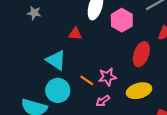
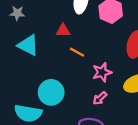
cyan triangle: (56, 60) -> (28, 45), moved
orange line: (87, 80) -> (77, 52), moved

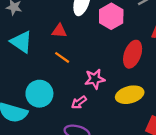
orange line: (77, 52) -> (62, 57), moved
pink arrow: (100, 98) -> (79, 102), moved

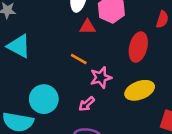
red triangle: (59, 31) -> (87, 27), moved
orange line: (62, 57) -> (79, 59), moved

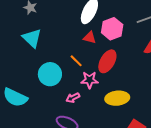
red ellipse: (138, 47) -> (107, 61), moved
cyan circle: (44, 99) -> (50, 74), moved

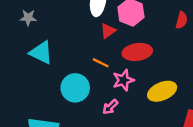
red triangle: (90, 38) -> (108, 31), turned -32
red ellipse: (107, 61) -> (137, 52), turned 70

